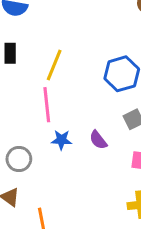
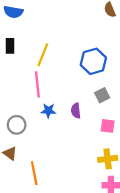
purple semicircle: (98, 140) -> (76, 111), turned 32

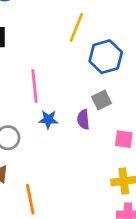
yellow line: (43, 55) -> (76, 27), moved
gray square: (102, 95) -> (101, 100), moved

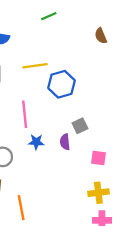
yellow line: (76, 27) -> (35, 66), moved, turned 60
blue hexagon: (106, 57) -> (62, 84), moved

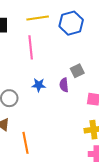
blue hexagon: (62, 84) -> (71, 23), moved
pink line: (25, 114) -> (31, 47), moved

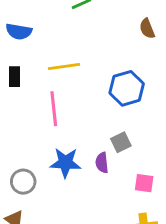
blue hexagon: (71, 23) -> (127, 88), moved
blue star: (39, 85) -> (65, 163), size x1.5

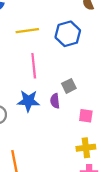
blue hexagon: (127, 88) -> (68, 34), moved
pink line: (54, 109) -> (34, 66), moved

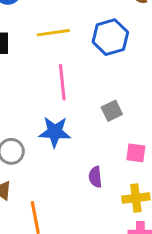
purple semicircle: (55, 101) -> (95, 177), moved

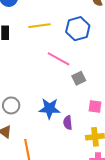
pink line: (62, 82) -> (59, 59), moved, turned -55
blue star: (55, 132) -> (50, 108), moved

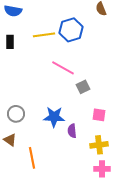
blue hexagon: (78, 29) -> (71, 30), moved

